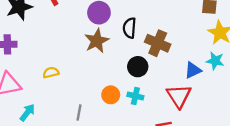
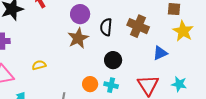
brown cross: (158, 43) -> (138, 26), moved
cyan star: (215, 61) -> (179, 84), moved
blue triangle: (193, 70) -> (160, 53), moved

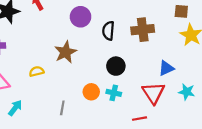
brown cross: (138, 26) -> (143, 30), turned -30
brown star: (78, 38) -> (65, 52), moved
blue triangle: (160, 53) -> (166, 68), moved

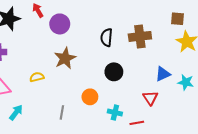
purple circle: (81, 17) -> (60, 24), moved
cyan star: (187, 92) -> (186, 82), moved
cyan cross: (114, 93) -> (115, 112), moved
red triangle: (153, 93) -> (150, 98), size x0.7

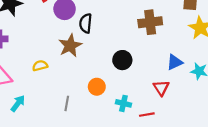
black semicircle: (107, 37) -> (86, 23), moved

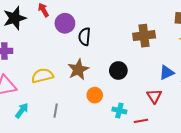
brown star: (70, 46) -> (78, 69), moved
yellow semicircle: (40, 66) -> (42, 76), size x1.5
gray line: (67, 103) -> (56, 111), moved

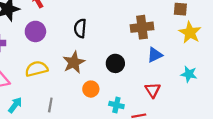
purple circle: (65, 23) -> (35, 31), moved
blue triangle: (167, 73) -> (155, 55), moved

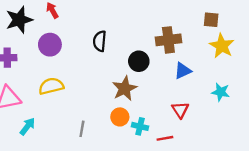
brown star: (74, 62) -> (125, 89), moved
black circle: (115, 63) -> (139, 61), moved
orange circle: (91, 89) -> (120, 117), moved
gray line: (50, 105) -> (82, 129), moved

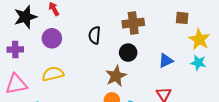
brown square: (211, 20) -> (182, 18), moved
brown cross: (168, 40) -> (133, 23), moved
cyan star: (221, 92) -> (198, 63), moved

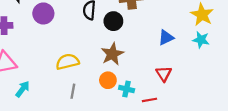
black circle: (128, 53) -> (113, 21), moved
yellow semicircle: (53, 74) -> (67, 62), moved

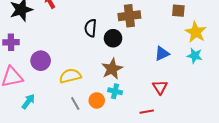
purple circle: (43, 13) -> (41, 61), moved
orange circle: (108, 80) -> (97, 100), moved
cyan cross: (127, 89) -> (115, 91), moved
gray line: (73, 91) -> (75, 104), turned -40

